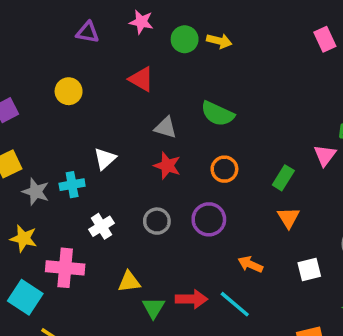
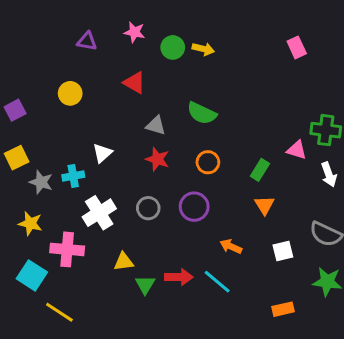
pink triangle: (325, 155) -> (297, 150), turned -50
white cross: (101, 226) -> (99, 213), size x1.5

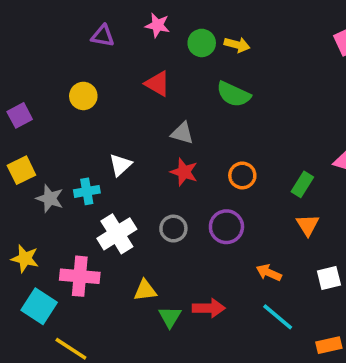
green semicircle: (202, 113) -> (233, 94), moved
yellow star: (30, 223) -> (25, 259), moved
cyan line: (217, 282) -> (278, 317), moved

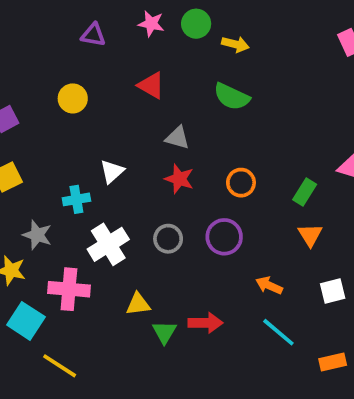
green circle: (202, 43) -> (196, 24), moved
gray star: (50, 198) -> (37, 235), moved

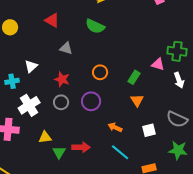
red star: (179, 179) -> (62, 79), moved

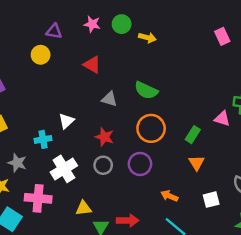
green semicircle: (95, 26) -> (146, 90), moved
yellow circle: (10, 27) -> (41, 55), moved
orange circle: (100, 72) -> (151, 128), size x1.5

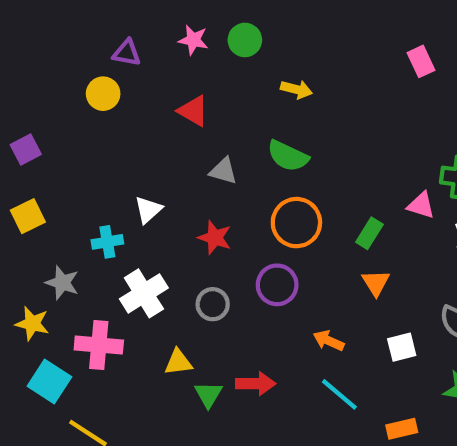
yellow arrow: (147, 38) -> (296, 89), moved
gray circle: (103, 165) -> (213, 304), moved

